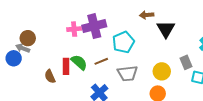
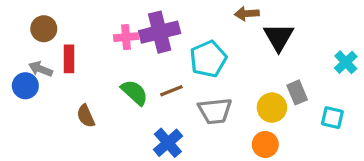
brown circle: (28, 38) -> (44, 29), moved
gray rectangle: (186, 62) -> (297, 92), moved
red rectangle: (66, 66) -> (69, 59), moved

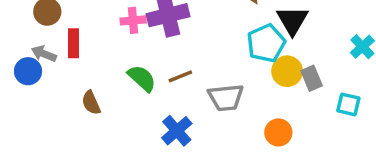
cyan pentagon: (208, 59) -> (266, 43), moved
yellow circle: (272, 108) -> (287, 71), moved

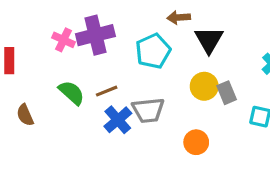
pink cross: (133, 20) -> (63, 40), turned 30
cyan pentagon: (266, 43) -> (153, 51), moved
blue cross: (177, 131) -> (118, 120), moved

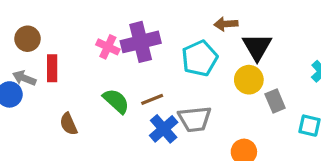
yellow circle: (204, 86) -> (249, 80), moved

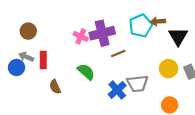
cyan pentagon: (200, 58) -> (141, 26), moved
red rectangle: (52, 68) -> (43, 60), moved
yellow circle: (249, 80) -> (169, 69), moved
brown line: (152, 99) -> (118, 54), moved

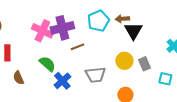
brown arrow: (158, 21) -> (122, 19), moved
pink cross: (81, 36) -> (42, 31), size x1.5
blue cross: (117, 90) -> (62, 81), moved

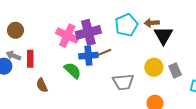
blue cross: (62, 81) -> (88, 56), moved, turned 36

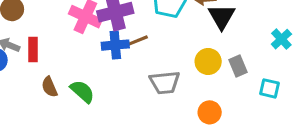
green semicircle: (73, 70) -> (82, 91), moved

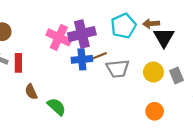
gray trapezoid: (165, 82) -> (118, 69), moved
green semicircle: (82, 91) -> (56, 107), moved

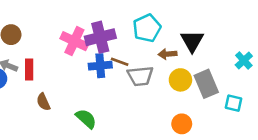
brown arrow: (151, 24) -> (168, 54), moved
brown line: (99, 56) -> (120, 62), turned 42
gray rectangle: (177, 76) -> (206, 84), size x1.5
green semicircle: (56, 107) -> (86, 119), moved

